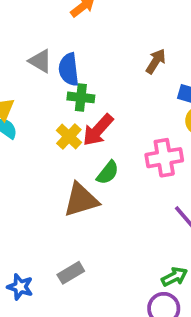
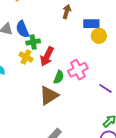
yellow cross: (69, 136) -> (26, 57), moved
pink cross: (164, 158) -> (78, 70), moved

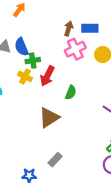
blue rectangle: (91, 24) -> (90, 28), moved
pink cross: (78, 70) -> (75, 49), moved
green semicircle: (59, 77) -> (71, 92), moved

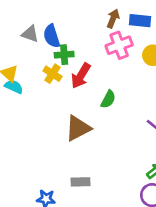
gray rectangle: (55, 160) -> (80, 182), turned 40

